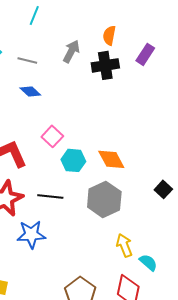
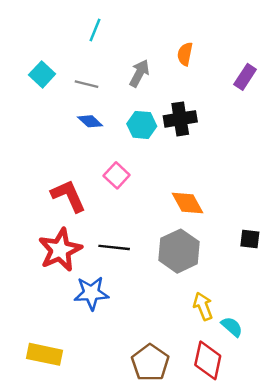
purple rectangle: (145, 54) -> (245, 77), moved
black cross: (105, 65) -> (180, 119), moved
cyan hexagon: (73, 160) -> (142, 125), moved
black square: (163, 189) -> (250, 239), turned -36

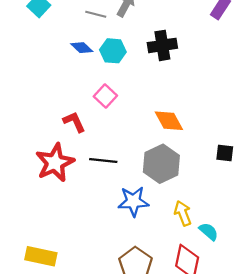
gray line: (87, 84) -> (96, 14), moved
cyan hexagon: (142, 125) -> (113, 51), moved
red L-shape: (68, 196) -> (74, 122), moved, size x0.7
blue star: (91, 293) -> (133, 201), moved

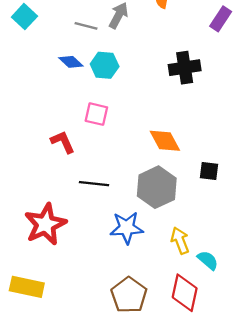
black cross: (162, 45) -> (185, 68), moved
pink square: (105, 96) -> (96, 114), turned -30
black square: (225, 153) -> (209, 171), moved
red star: (55, 163) -> (45, 224), moved

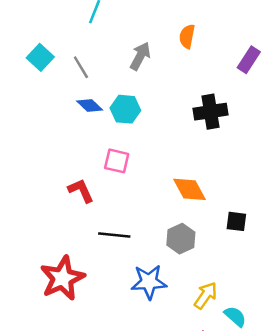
gray line: (86, 26) -> (81, 67), moved, turned 45
gray hexagon: (157, 187) -> (181, 239), size x0.7
yellow arrow: (180, 241) -> (206, 295), turned 56

